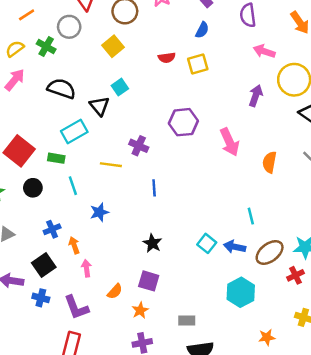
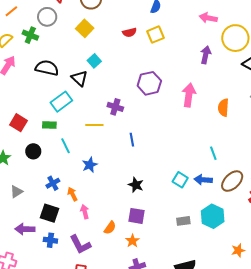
pink arrow: (230, 142) -> (189, 95), turned -140
red square: (19, 151) -> (18, 123), size x0.7
black square: (44, 265) -> (50, 213), turned -30
gray rectangle: (187, 321) -> (183, 221), moved

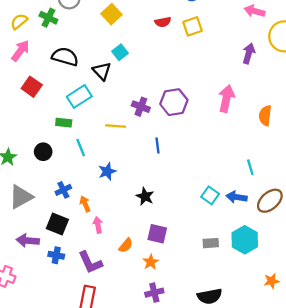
purple hexagon: (149, 83) -> (174, 102), moved
red square: (18, 123) -> (32, 87), moved
black star: (136, 185) -> (145, 196), moved
gray triangle: (16, 192) -> (21, 197), size x1.6

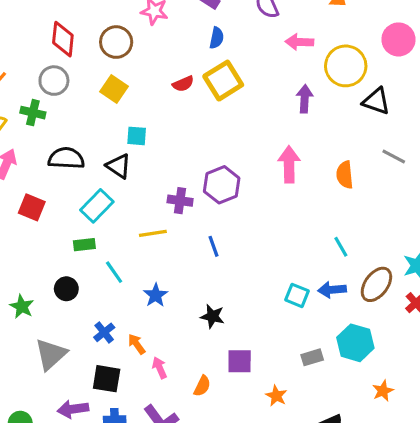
yellow square: (193, 26) -> (223, 81), size x1.4
cyan square: (120, 52) -> (137, 136), turned -35
orange star: (151, 262) -> (276, 396), moved
orange star: (272, 281) -> (383, 391), moved

